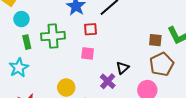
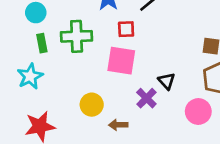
pink square: (88, 53) -> (121, 61), size x1.6
black triangle: (123, 68) -> (167, 81), turned -32

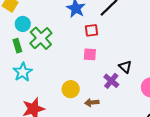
green cross: (77, 36) -> (41, 38), moved, turned -35
green rectangle: (42, 43) -> (17, 46), moved
pink square: (121, 61) -> (90, 54), size x0.6

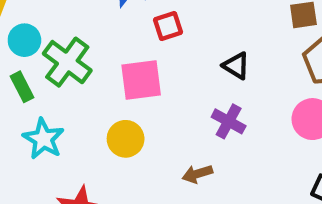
pink square: (90, 54) -> (141, 80), moved, size x1.5
black triangle: (125, 67) -> (236, 66), moved
yellow circle: (71, 89) -> (126, 139), moved

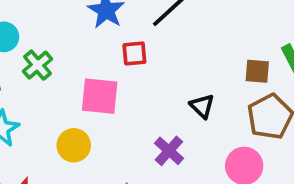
green cross: (67, 62) -> (37, 65), size x0.7
black triangle: (236, 66) -> (202, 106), moved

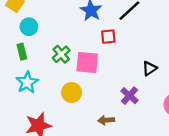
green cross: (37, 65) -> (61, 54), moved
black triangle: (202, 106) -> (150, 68), turned 42

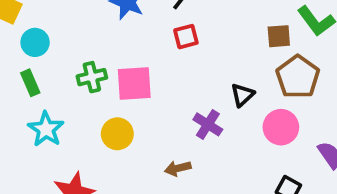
red square: (108, 37) -> (186, 37), moved
green cross: (61, 54) -> (92, 77), turned 36
black triangle: (150, 68) -> (242, 95), moved

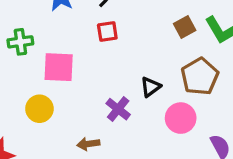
brown square: (279, 36) -> (185, 27), moved, turned -30
green cross: (92, 77) -> (20, 42), moved

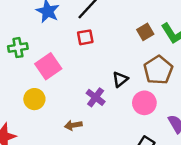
pink square: (59, 67) -> (48, 66), turned -35

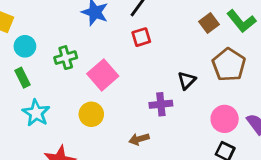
purple cross: (96, 97) -> (161, 104), turned -36
pink circle: (144, 103) -> (225, 119), moved

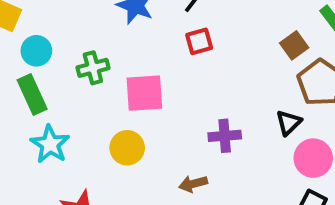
brown square: (209, 23) -> (294, 45), moved
pink square: (103, 75) -> (144, 93), turned 36
green rectangle: (23, 78) -> (32, 94), size x1.4
black triangle: (187, 80) -> (289, 123), moved

